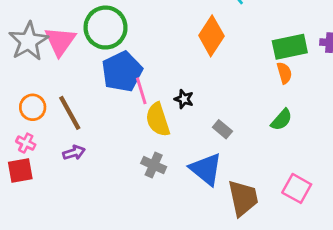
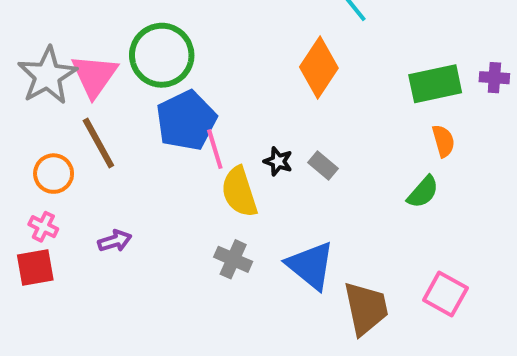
orange semicircle: (284, 73) -> (443, 141), moved
brown line: (70, 113) -> (98, 143), moved
gray rectangle: (222, 129) -> (323, 165), moved

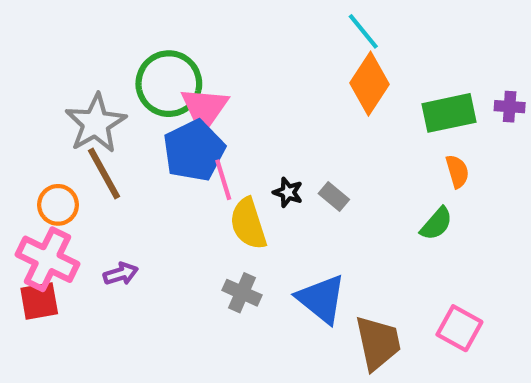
orange diamond: (319, 67) -> (370, 84), moved
gray star: (47, 76) -> (96, 123), moved
pink triangle: (94, 76) -> (204, 109), moved
pink cross: (43, 227) -> (48, 259), size x2.0

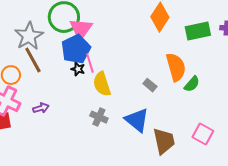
orange semicircle: (457, 171) -> (176, 67), moved, size x1.8
black star: (288, 192) -> (78, 69), moved
gray rectangle: (334, 197) -> (150, 85), moved

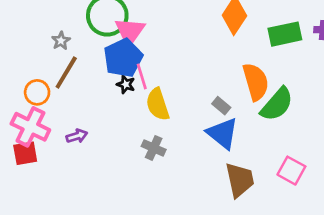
gray star: (29, 36) -> (61, 41), size x0.5
brown line: (33, 60) -> (66, 72), turned 60
green semicircle: (192, 84) -> (277, 104), size x1.6
blue triangle: (137, 120) -> (223, 133), moved

